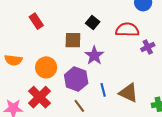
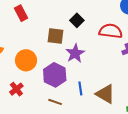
red cross: (40, 97) -> (16, 89), size x0.6
brown line: (79, 106) -> (55, 102), turned -40

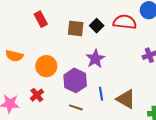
red semicircle: (111, 31) -> (125, 22), moved
brown square: (56, 36) -> (76, 28), moved

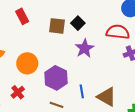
red semicircle: (125, 22) -> (118, 32), moved
purple star: (95, 59) -> (85, 48), moved

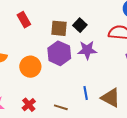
purple star: (85, 48) -> (87, 50), turned 30
purple hexagon: (56, 78) -> (59, 53), moved
red cross: (18, 92) -> (29, 105), moved

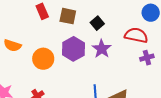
brown square: (59, 28) -> (68, 16), moved
purple star: (87, 50) -> (102, 49), turned 30

